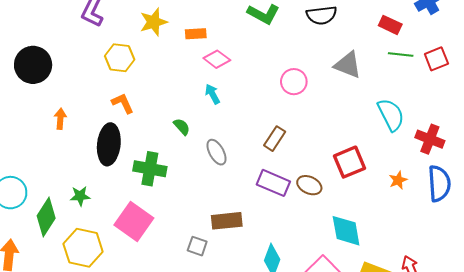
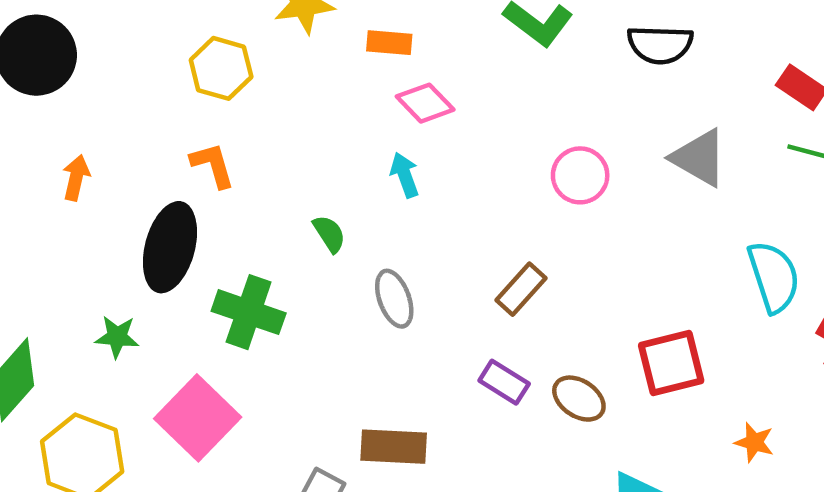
orange star: (398, 180) -> (754, 442), moved, turned 30
purple rectangle: (273, 183) -> (504, 382), size x0.7
green star: (80, 196) -> (117, 337), moved

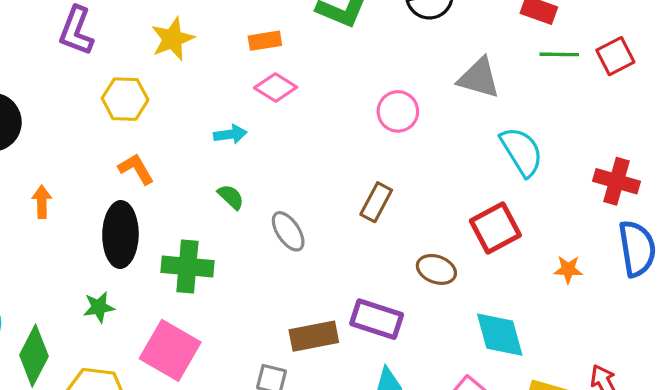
orange rectangle: (389, 43) -> (265, 41), moved
cyan arrow: (405, 175) -> (230, 134), moved, turned 116
cyan semicircle: (774, 277) -> (522, 152), moved
purple rectangle: (504, 382) -> (377, 319), moved, size x1.4

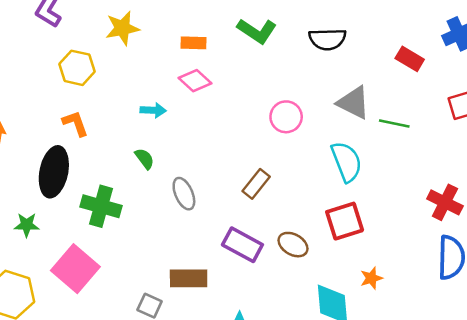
green line: (559, 54) -> (394, 124), moved
cyan semicircle: (522, 152) -> (347, 162), moved
orange star: (568, 269) -> (371, 278), moved, turned -30
purple rectangle: (377, 319) -> (242, 245), moved

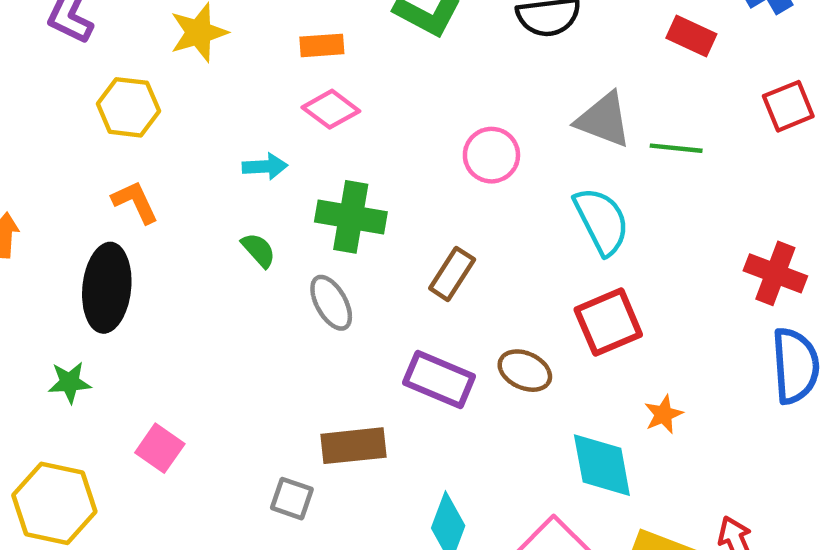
green cross: (101, 206) -> (351, 217), moved
pink square: (75, 269) -> (160, 448), size x0.6

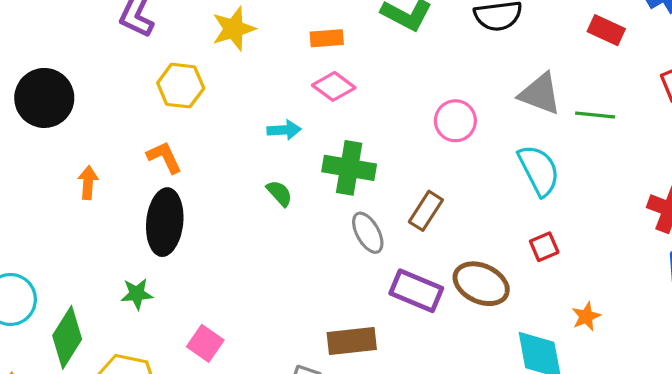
orange L-shape: (135, 202) -> (164, 157), moved
gray ellipse: (331, 303) -> (368, 233), moved
red square: (608, 322) -> (544, 247), size x0.6
brown ellipse: (525, 371) -> (481, 284), size x1.4

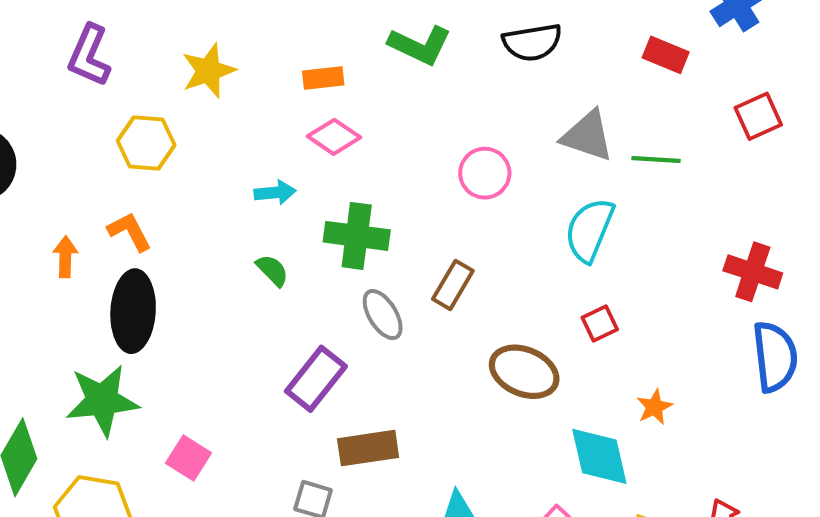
cyan semicircle: (539, 170) -> (589, 230), turned -128
orange arrow: (88, 183) -> (65, 257), moved
purple rectangle: (416, 291) -> (316, 379), moved, turned -72
green star: (137, 294) -> (102, 400), size x1.8

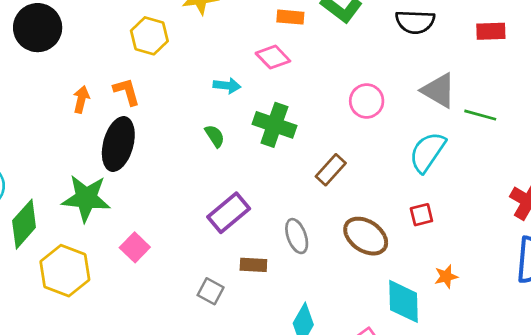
red rectangle: (666, 55) -> (491, 31), moved, turned -36
orange rectangle: (323, 78) -> (290, 17), moved
gray ellipse: (383, 315) -> (297, 236), moved
brown rectangle: (368, 448) -> (253, 265), size x0.7

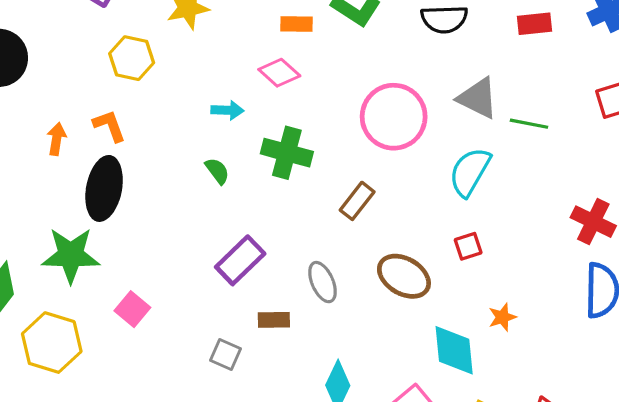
pink circle: (367, 101) -> (394, 117), size x1.6

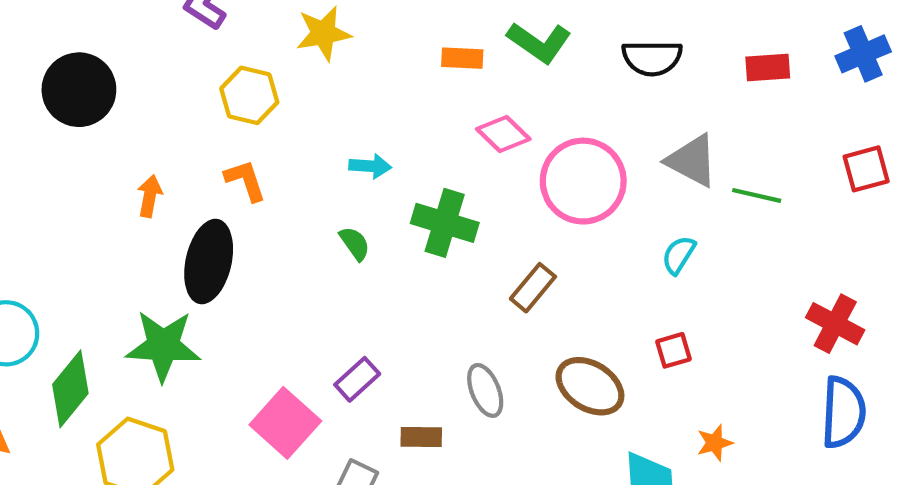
pink diamond: (279, 73) -> (503, 134), moved
orange L-shape: (110, 126) -> (245, 180), moved
cyan semicircle: (470, 172) -> (679, 255), size x0.6
purple rectangle: (240, 260) -> (357, 379), moved, size x0.7
pink square: (132, 309) -> (285, 423), moved, size x1.5

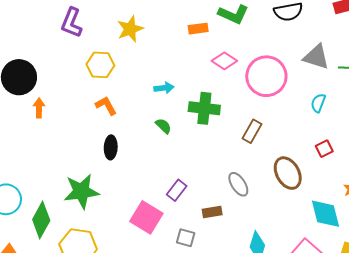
orange arrow: (150, 196) -> (39, 108), moved
black ellipse: (209, 262) -> (111, 147), moved, size x0.6
brown ellipse: (590, 386) -> (288, 173), turned 40

